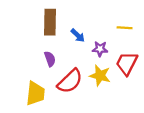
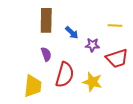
red trapezoid: (127, 63) -> (117, 58), turned -135
yellow star: (100, 76) -> (92, 82), moved
red semicircle: (70, 81) -> (65, 75), turned -30

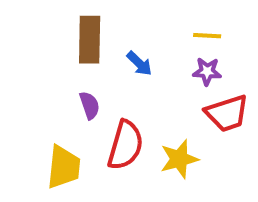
yellow line: (115, 25) -> (207, 36), moved
purple star: (92, 45) -> (207, 71), moved
yellow star: (92, 82) -> (179, 159), turned -30

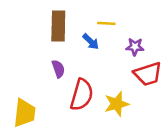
yellow line: (207, 36) -> (106, 23), moved
yellow trapezoid: (64, 167) -> (25, 113), moved

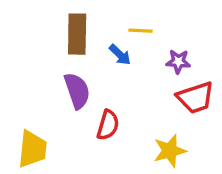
purple semicircle: (58, 69) -> (77, 91), size x1.5
red semicircle: (82, 95) -> (108, 125), size x0.7
yellow star: (117, 104) -> (170, 151), moved

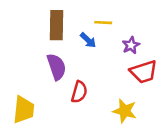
purple star: (178, 62) -> (131, 45), turned -30
yellow star: (170, 151) -> (125, 111), turned 30

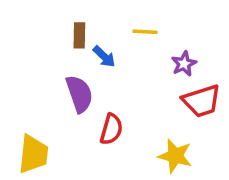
brown rectangle: (57, 25) -> (79, 35), size x0.6
blue arrow: (88, 40) -> (104, 57), moved

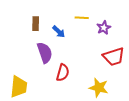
brown rectangle: (79, 35) -> (36, 24), moved
purple star: (184, 64) -> (104, 28), moved

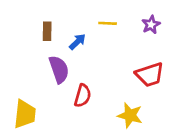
purple star: (104, 28) -> (151, 25), moved
blue arrow: (59, 32) -> (77, 42), turned -88

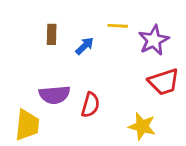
purple star: (151, 25) -> (154, 40), moved, size x1.5
purple semicircle: (59, 69) -> (55, 95), moved, turned 104

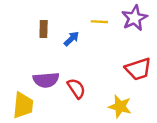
purple star: (154, 40) -> (135, 18), moved
red semicircle: (90, 105) -> (76, 88), turned -50

